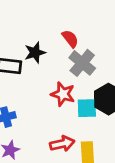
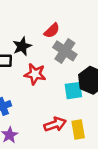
red semicircle: (70, 39) -> (52, 31), turned 91
red star: (63, 94) -> (35, 74), moved

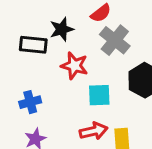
cyan square: (73, 91) -> (99, 95), moved

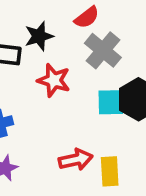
cyan square: (99, 95) -> (111, 102), moved

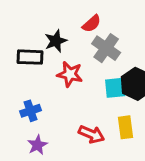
red arrow: (76, 160) -> (91, 134), turned 40
yellow rectangle: (110, 171) -> (126, 127), moved

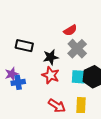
black star: (56, 41) -> (51, 57), moved
red star: (70, 74) -> (51, 75), moved
purple star: (37, 145) -> (12, 74), moved

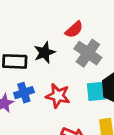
black star: (51, 57) -> (45, 52), moved
blue cross: (18, 82) -> (24, 93), moved

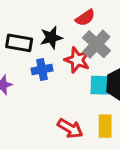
blue cross: (24, 93) -> (42, 70), moved
red star: (58, 96) -> (77, 60), moved

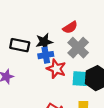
red star: (77, 60) -> (56, 69), moved
blue cross: (42, 70) -> (46, 55), moved

